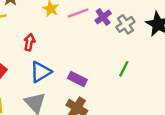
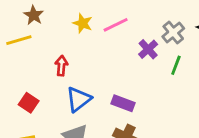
purple cross: (103, 17) -> (148, 49), moved
green line: (124, 69) -> (176, 65), moved

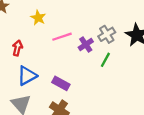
pink line: (116, 25) -> (62, 37), moved

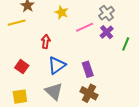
gray cross: (107, 34) -> (107, 13), moved
purple rectangle: (61, 83) -> (88, 69), turned 49

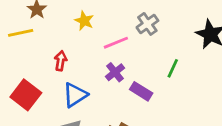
purple cross: (107, 32) -> (115, 72), moved
red square: (22, 67) -> (26, 95), size x1.5
purple rectangle: (88, 69) -> (141, 91), moved, turned -42

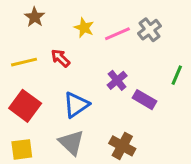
yellow line: (21, 33) -> (24, 62), moved
pink line: (116, 43) -> (117, 34), moved
red arrow: (61, 61) -> (60, 58), moved, turned -54

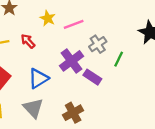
gray cross: (149, 30) -> (98, 44), moved
purple cross: (117, 80) -> (72, 61), size x1.5
brown cross: (122, 146) -> (73, 113), turned 30

